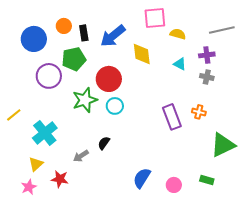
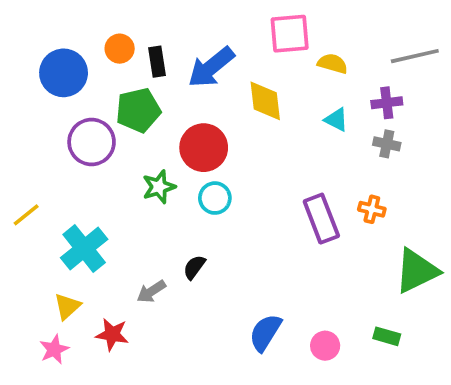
green star: (85, 100) -> (159, 187), size x0.7

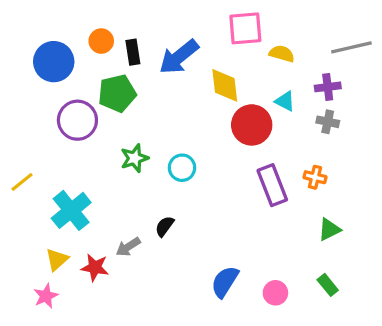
red circle: (204, 148) -> (252, 125), moved
green triangle: (417, 271) -> (329, 229), moved, size x0.6
red star: (112, 334) -> (95, 267), moved
green rectangle: (387, 336) -> (328, 285), turned 35

